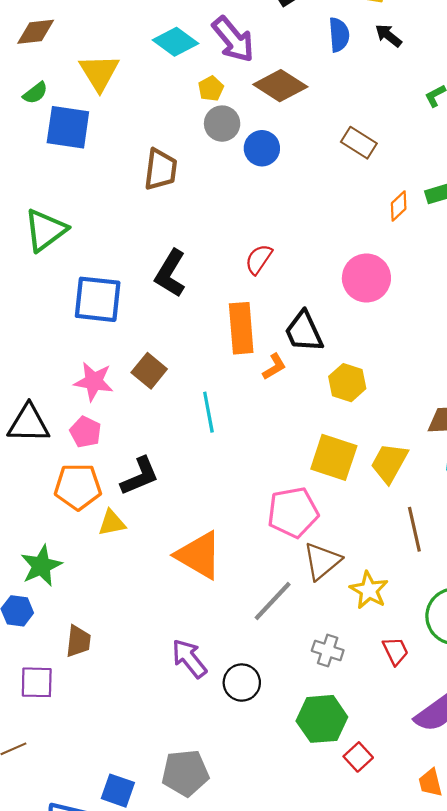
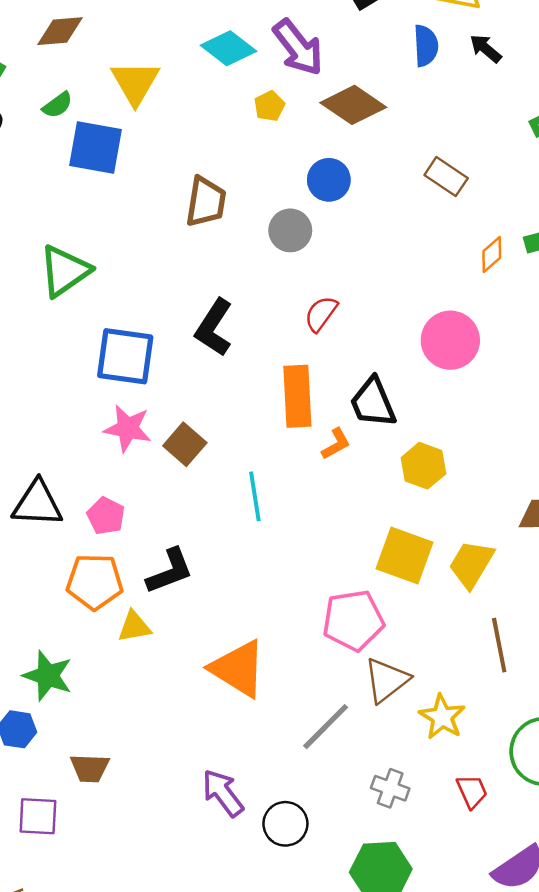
gray circle: (222, 124) -> (290, 230), moved
pink star: (94, 381) -> (128, 428), moved
green star: (41, 566) -> (48, 676), turned -30
brown trapezoid: (78, 641) -> (90, 768), turned 84

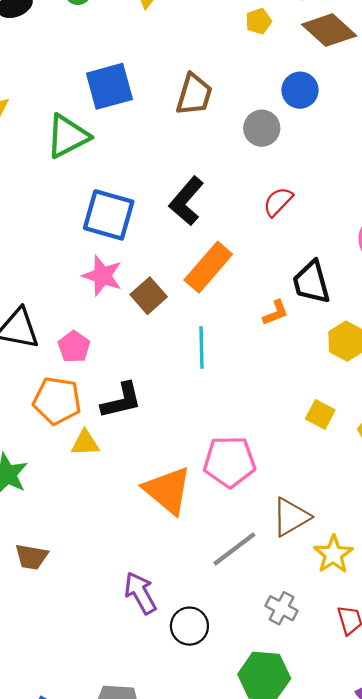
blue square: (96, 148) -> (109, 86), moved, turned -33
orange rectangle: (297, 396) -> (208, 267), moved, turned 36
yellow square: (404, 556) -> (320, 414), size x0.6
pink pentagon: (353, 620) -> (229, 462), moved

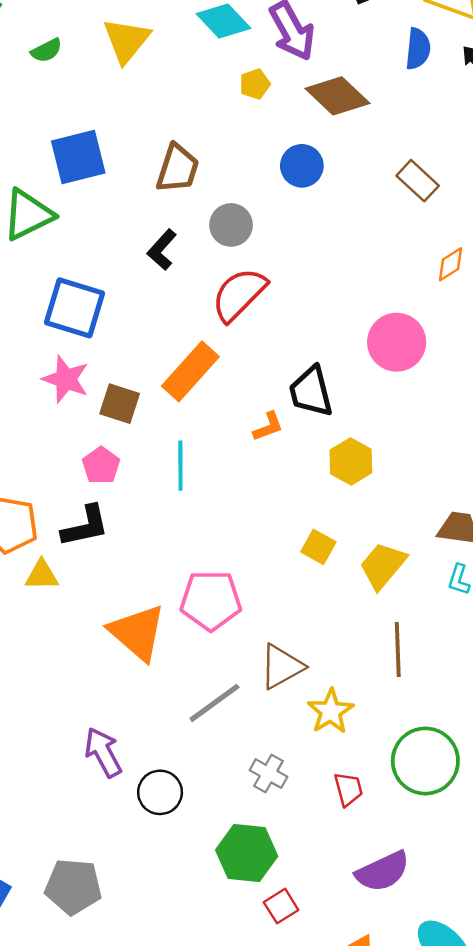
gray circle: (262, 128) -> (231, 225), moved
black L-shape: (186, 201) -> (162, 250), moved, size x0.7
red semicircle: (278, 202) -> (239, 294), moved, size x1.6
brown square: (149, 296) -> (120, 404), turned -32
pink pentagon: (74, 347) -> (101, 465), moved

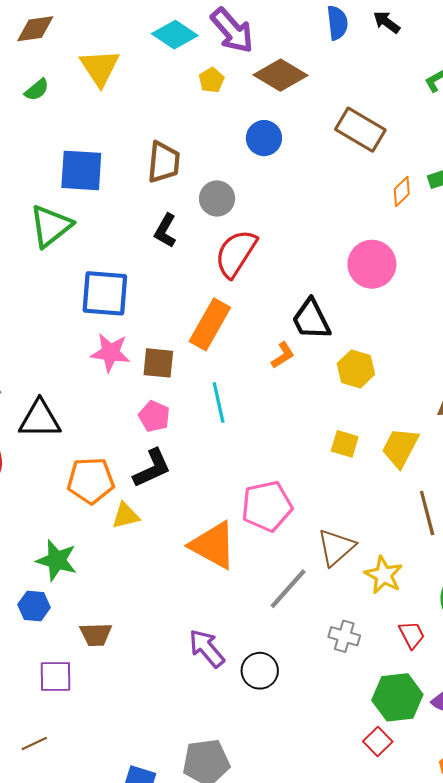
blue square: (78, 157) -> (81, 170), turned 30
brown rectangle: (418, 181) -> (360, 130), size x1.4
green hexagon: (247, 853) -> (397, 697), moved

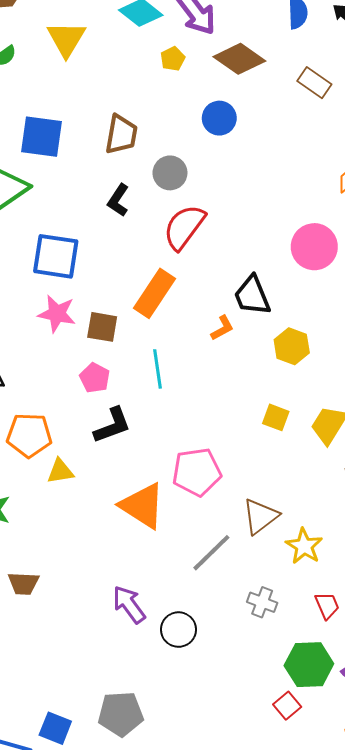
brown rectangle: (360, 130) -> (314, 83), moved, size x0.7
black L-shape: (152, 468) -> (112, 425), moved

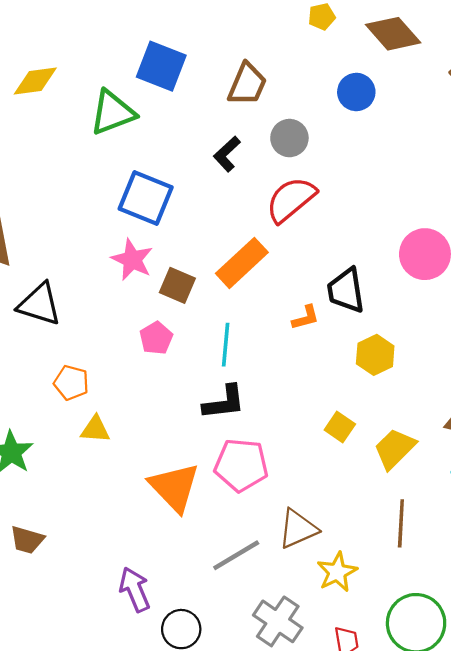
black L-shape: (112, 425) -> (224, 402), moved
orange pentagon: (29, 435) -> (71, 383), size x0.7
gray cross: (262, 602) -> (278, 621), size x1.5

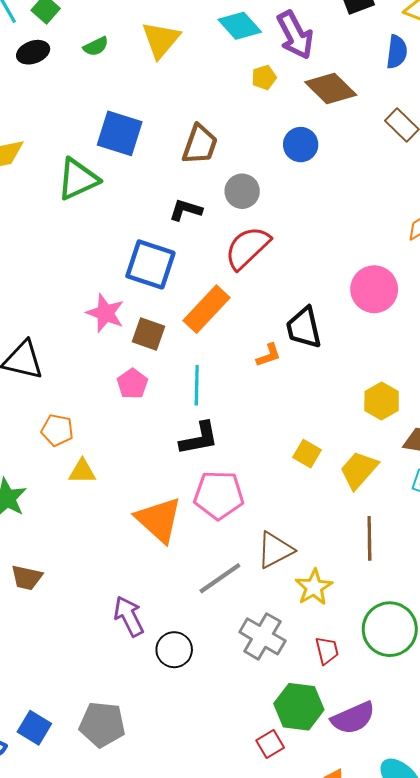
black L-shape: (227, 154) -> (186, 210), turned 64
blue square: (146, 198) -> (150, 264), moved
yellow hexagon: (375, 355) -> (382, 401), moved

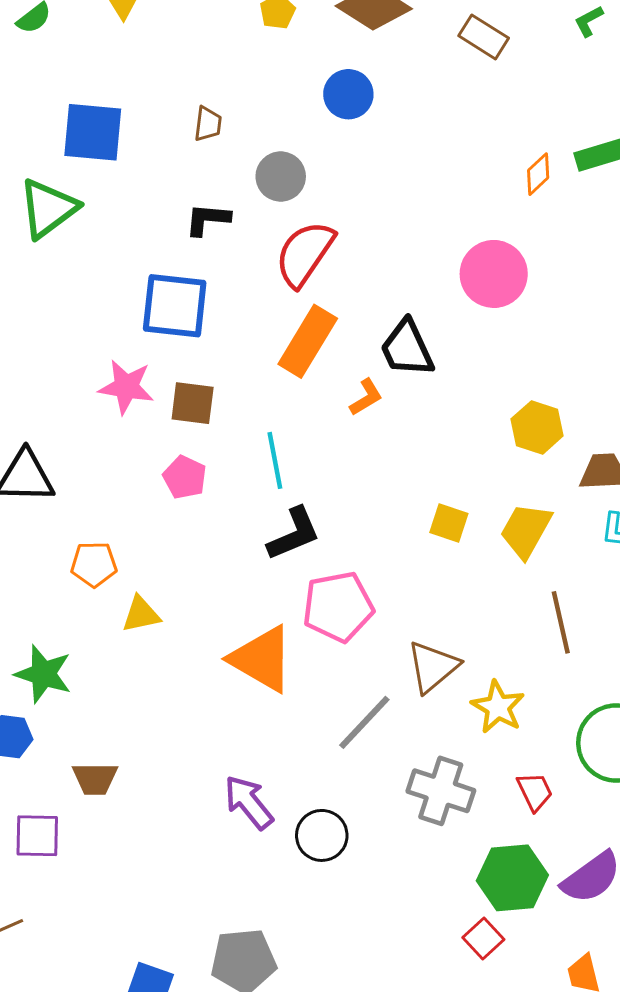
brown trapezoid: (200, 144) -> (208, 124), size x0.6
orange rectangle: (206, 309) -> (308, 341), moved

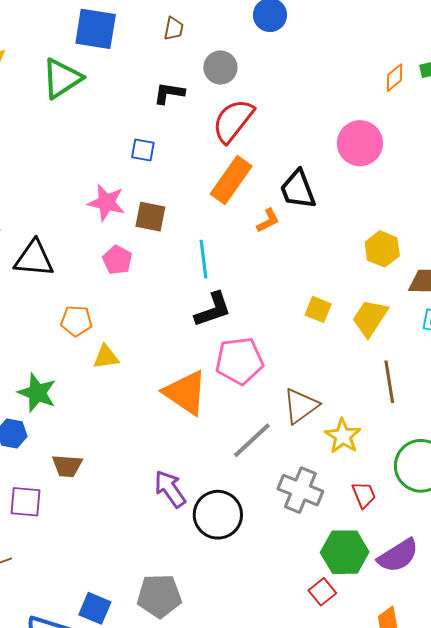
blue square: (175, 306) -> (143, 150), size x0.5
pink pentagon: (185, 477) -> (117, 260), moved
black circle: (322, 835) -> (218, 515), size x1.4

